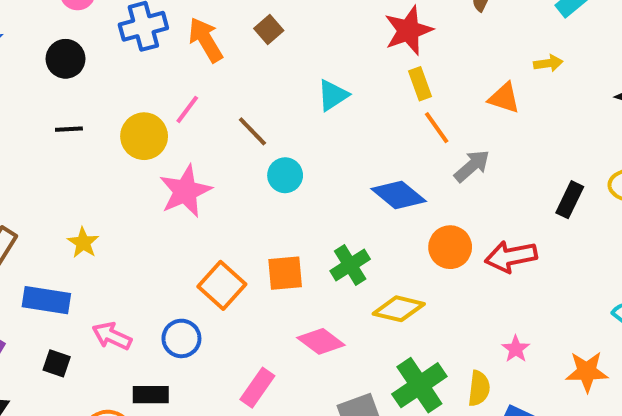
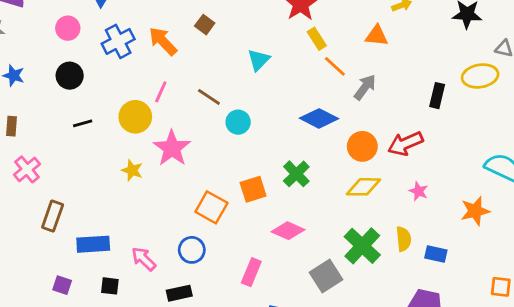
yellow star: (83, 243) -> (132, 170), moved
yellow diamond: (399, 309) -> (363, 187), moved
pink arrow: (112, 336) -> (144, 259), turned 32
pink star: (516, 349) -> (419, 191), moved

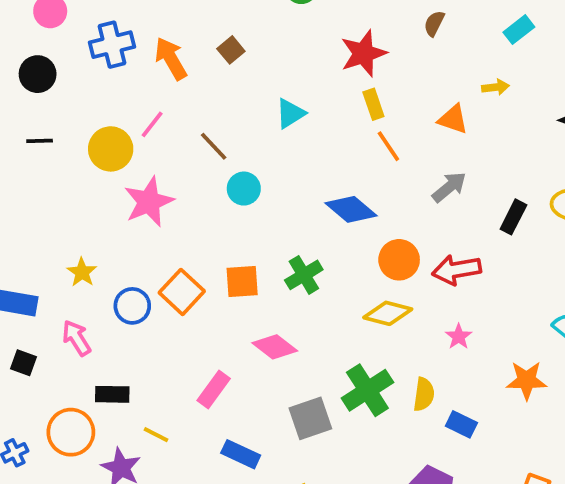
gray arrow: (365, 87) -> (449, 187), moved
yellow star: (132, 170) -> (82, 272), moved
blue circle: (192, 250) -> (132, 306), moved

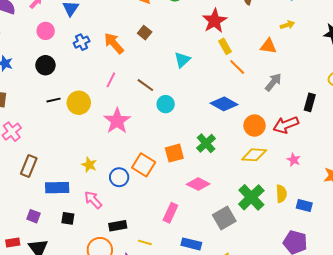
blue cross: (112, 45) -> (82, 42), size x0.7
yellow circle: (111, 149) -> (79, 103), moved
black rectangle: (513, 217) -> (310, 102), moved

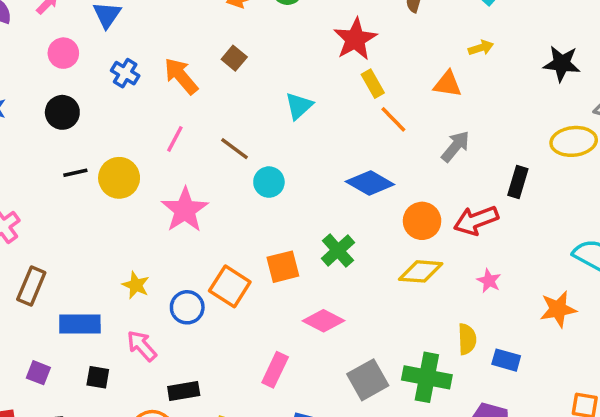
blue cross: (82, 42) -> (125, 73), turned -35
green cross: (251, 197) -> (427, 377), moved, turned -36

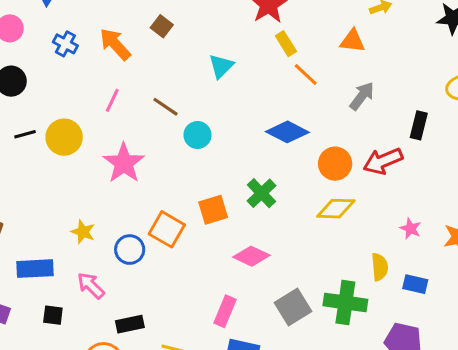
pink star: (489, 281) -> (411, 229), moved
pink rectangle: (275, 370) -> (225, 311), moved

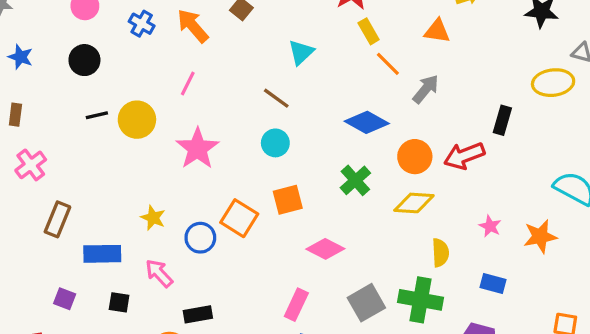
gray arrow: (362, 96) -> (426, 89), moved
brown line: (166, 107) -> (276, 98), moved
cyan circle: (197, 135) -> (275, 143), moved
green cross: (261, 193) -> (355, 180), moved
yellow semicircle: (380, 267) -> (440, 253), moved

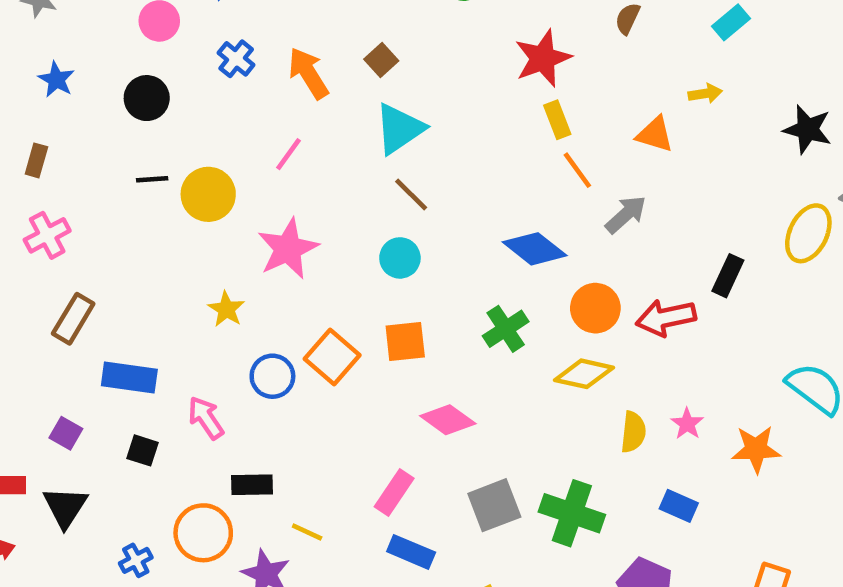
cyan triangle: (301, 52) -> (399, 129), moved, size x1.4
yellow ellipse: (553, 83) -> (808, 233), turned -66
yellow star: (153, 218) -> (226, 309), moved
yellow semicircle: (440, 253) -> (633, 432), moved

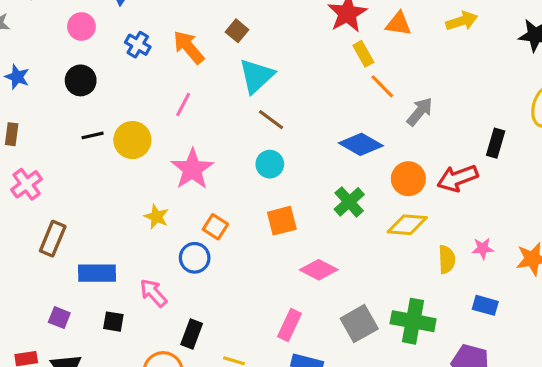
yellow arrow: (705, 93) -> (462, 21), size x1.4
orange triangle: (655, 134) -> (398, 24), moved
orange square: (332, 357) -> (215, 227), moved, size x0.7
pink star: (687, 424) -> (483, 248), turned -30
black rectangle: (252, 485) -> (192, 334), turned -60

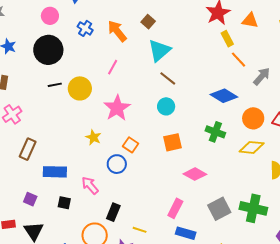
black circle: (81, 80) -> (48, 50), size x1.5
green cross: (349, 202) -> (215, 132), turned -30

